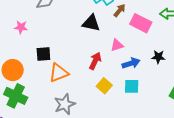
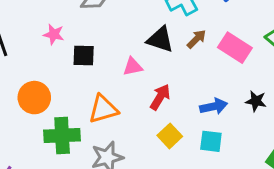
brown arrow: (120, 10) -> (197, 39), moved
pink triangle: (117, 45) -> (133, 67), moved
black square: (43, 54) -> (84, 56), moved
green cross: (16, 96) -> (62, 136), moved, turned -35

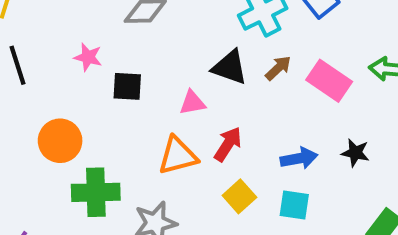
orange triangle: (103, 109) -> (178, 156), moved

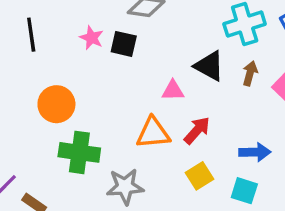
brown arrow: (278, 68) -> (250, 73), turned -40
black square: (127, 86) -> (124, 44), moved

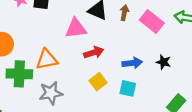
pink triangle: (173, 91) -> (76, 28), size x1.5
red arrow: (197, 130) -> (94, 52), turned 36
orange triangle: (153, 133) -> (47, 59), moved

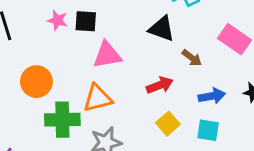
brown arrow: (124, 13) -> (192, 58), moved, turned 120
pink triangle: (76, 28) -> (107, 55), moved

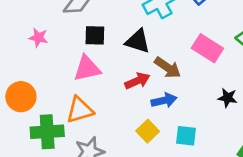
black square: (86, 21) -> (95, 35), moved
brown arrow: (192, 58) -> (168, 68), size x1.4
red arrow: (160, 85) -> (137, 81), moved
blue arrow: (212, 96) -> (164, 100), moved

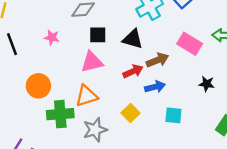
brown arrow: (168, 68) -> (157, 60), turned -55
yellow square: (148, 131) -> (131, 113), moved

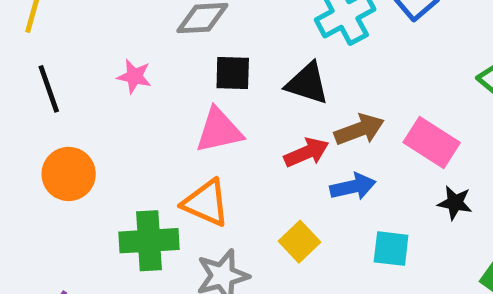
pink rectangle: (190, 44) -> (432, 143), moved
black star: (207, 84) -> (455, 203), moved
orange circle: (38, 86) -> (69, 174), moved
orange triangle: (87, 96) -> (206, 203), turned 40

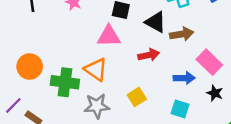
brown arrow: (359, 130) -> (182, 34), moved
orange circle: (69, 174) -> (30, 67), moved
blue arrow: (353, 187) -> (184, 78), moved

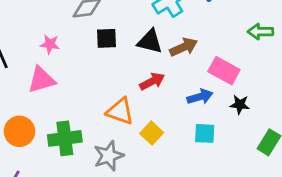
pink triangle: (109, 36) -> (42, 80), moved
orange triangle: (96, 70) -> (120, 111), moved

